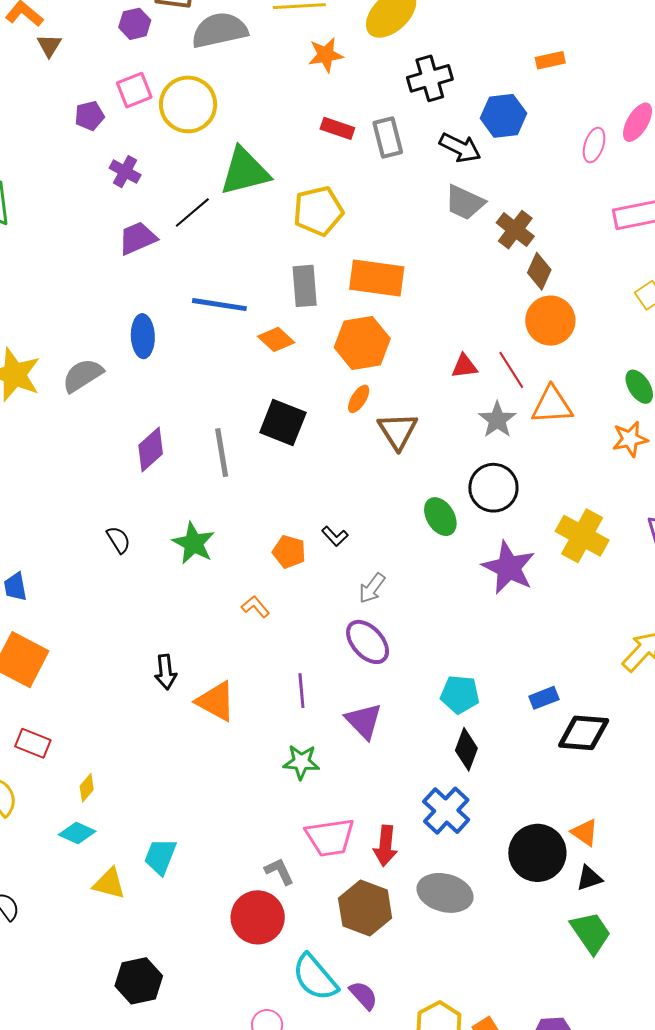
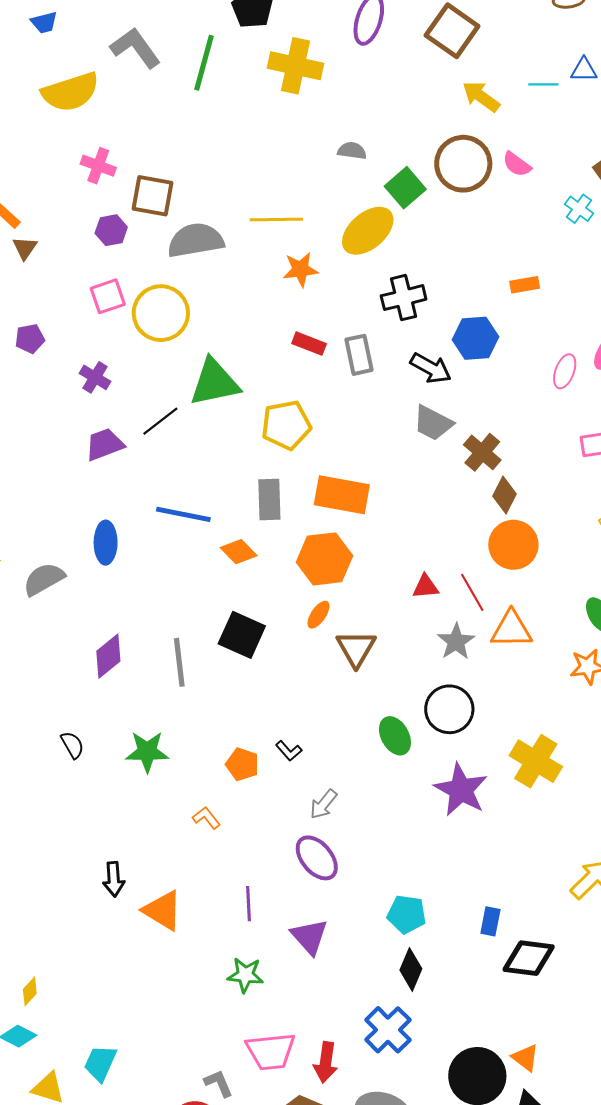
purple pentagon: (89, 116) -> (30, 339), moved
green star: (193, 543) -> (147, 752), turned -30
blue rectangle: (544, 698) -> (490, 921), turned -60

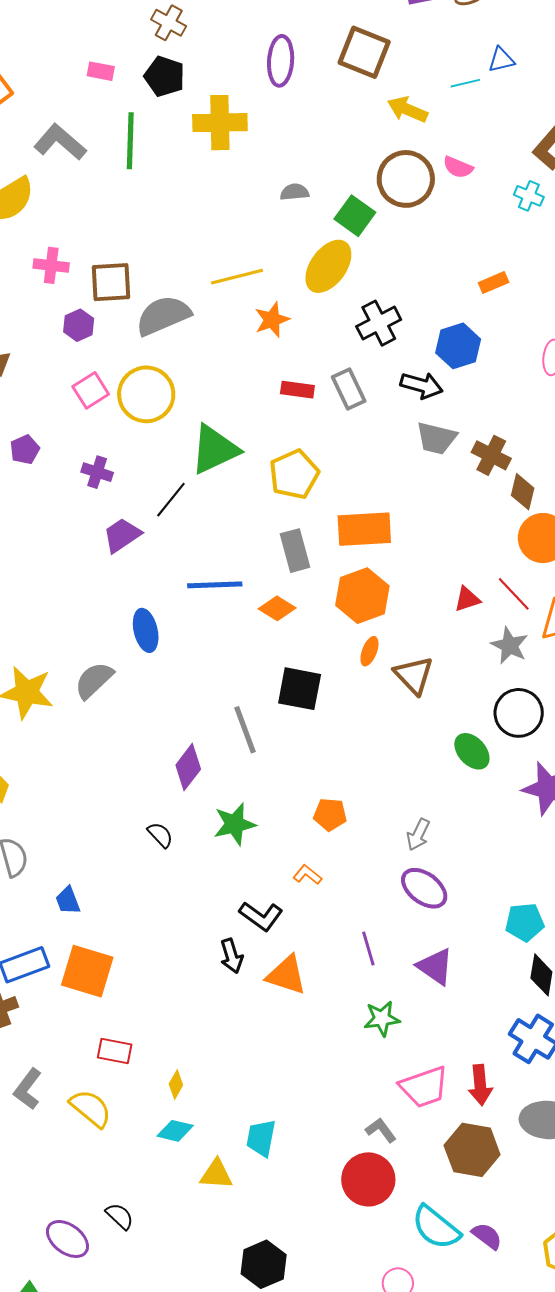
purple diamond: (108, 656) -> (188, 767), moved
black L-shape: (289, 751) -> (261, 916), moved, size x1.6

